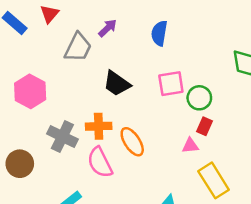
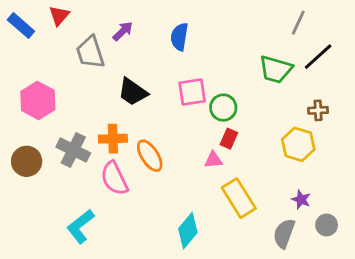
gray trapezoid: (78, 47) -> (90, 52), turned 136
brown circle: (20, 164) -> (27, 161), moved

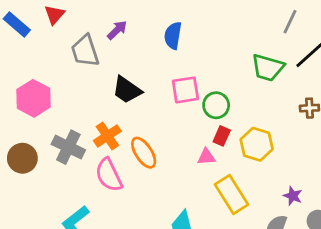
orange cross: (113, 139) -> (107, 136), turned -32
yellow hexagon: (298, 144) -> (257, 144), moved

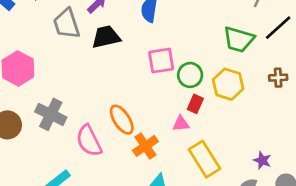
black trapezoid: (127, 90) -> (106, 37), moved, turned 132
orange cross: (107, 136) -> (145, 146), moved
yellow hexagon: (257, 144) -> (228, 84), moved

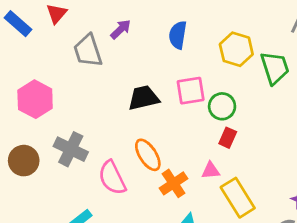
black trapezoid: (106, 37) -> (144, 98), moved
green trapezoid: (239, 39) -> (275, 68), turned -124
yellow hexagon: (228, 84) -> (236, 49), moved
pink triangle: (181, 124) -> (211, 171), moved

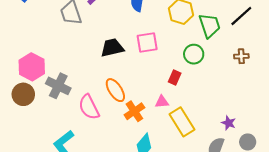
pink hexagon: (35, 99) -> (32, 67), moved
green circle: (222, 106) -> (194, 54), moved

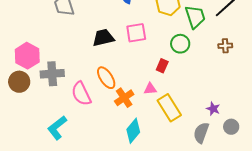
gray cross: (58, 86) -> (52, 74), turned -30

